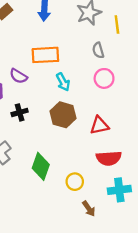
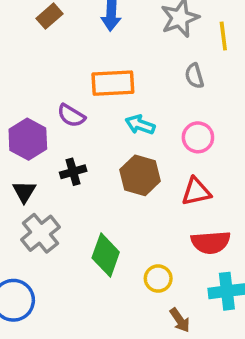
pink circle: (104, 78) -> (198, 137), moved
cyan arrow: (63, 82) -> (140, 125), turned 138

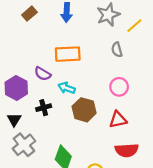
yellow line: (223, 36) -> (134, 26), turned 56
cyan arrow: (140, 125) -> (67, 88), moved

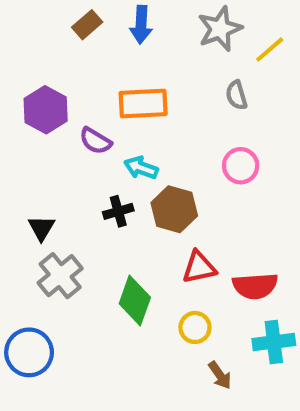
brown rectangle: (29, 14) -> (87, 25), moved
purple hexagon: (16, 88) -> (46, 110), moved
black cross: (44, 108) -> (118, 211), moved
red triangle: (118, 120) -> (199, 267), moved

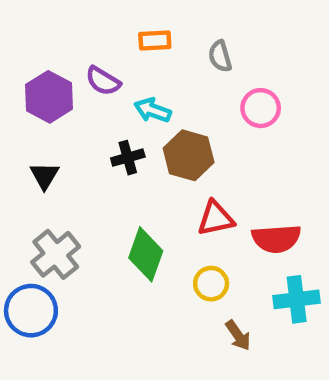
gray semicircle: (236, 95) -> (220, 56), moved
orange rectangle: (143, 103) -> (155, 40), size x0.6
purple hexagon: (46, 110) -> (49, 97), moved
gray cross: (60, 276) -> (56, 254), moved

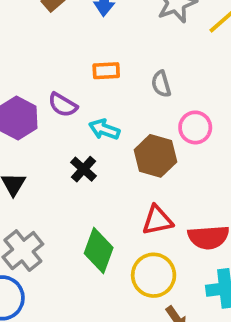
brown hexagon: (189, 155) -> (155, 156), moved
black cross: (128, 158) -> (83, 169), turned -32
yellow circle: (211, 284) -> (154, 275), size x1.5

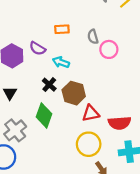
pink circle: (195, 127) -> (109, 49), moved
brown hexagon: (155, 156) -> (74, 93), moved
green diamond: (99, 251) -> (44, 115), moved

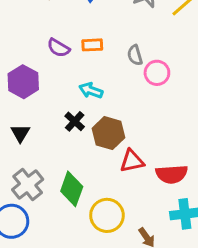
purple semicircle: (38, 48) -> (58, 48), moved
green diamond: (44, 115) -> (72, 189), moved
yellow circle: (89, 144) -> (107, 215), moved

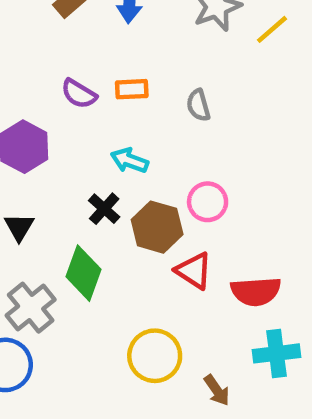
pink circle: (157, 73) -> (208, 202), moved
red triangle: (132, 161) -> (194, 271), turned 45
green diamond: (72, 189) -> (83, 273), moved

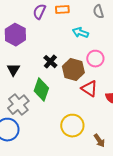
purple semicircle: (79, 94) -> (39, 12), turned 84
gray semicircle: (198, 105) -> (98, 12), moved
cyan arrow: (129, 160) -> (80, 33), moved

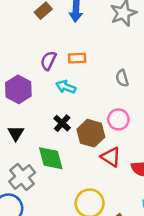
gray semicircle: (98, 12) -> (122, 78), moved
cyan arrow: (80, 33) -> (66, 87), moved
green diamond: (41, 90) -> (51, 158), turned -35

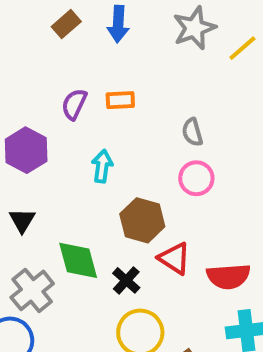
cyan arrow: (66, 87) -> (102, 166), moved, turned 78
pink circle: (118, 119) -> (196, 178), moved
black cross: (62, 123) -> (126, 280), moved

